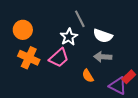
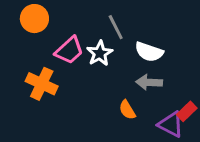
orange circle: (23, 30) -> (34, 19), moved
pink trapezoid: (59, 58) -> (69, 50), moved

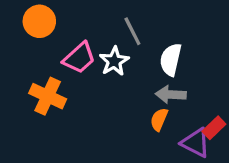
white semicircle: (149, 52) -> (171, 60), turned 84
orange semicircle: (127, 110) -> (159, 119), moved, turned 54

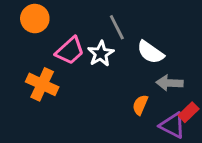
white semicircle: (171, 60) -> (150, 52), turned -68
gray arrow: (171, 94) -> (170, 83), moved

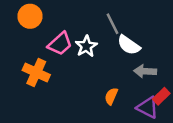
gray line: (117, 27) -> (112, 24), moved
orange semicircle: (140, 105) -> (111, 96), moved

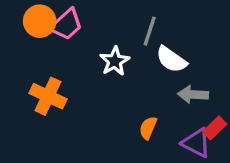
gray line: (112, 24) -> (150, 31), turned 45
pink trapezoid: (60, 44) -> (66, 24), moved

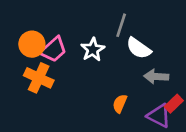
orange circle: (40, 21) -> (32, 44), moved
pink trapezoid: (66, 24) -> (54, 50), moved

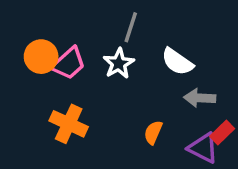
gray line: (121, 25) -> (131, 27), moved
orange cross: (39, 78) -> (69, 124), moved

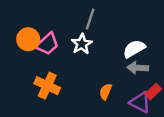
white semicircle: (177, 62) -> (134, 49), moved, turned 115

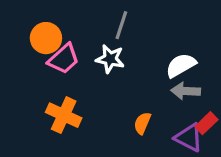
orange circle: (28, 39) -> (46, 38), moved
white star: (82, 44) -> (110, 59), turned -30

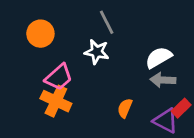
gray line: (121, 25) -> (107, 22), turned -45
pink trapezoid: (64, 59) -> (59, 77), moved

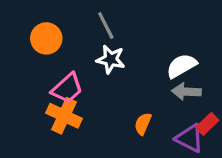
gray line: (107, 22) -> (106, 26), moved

